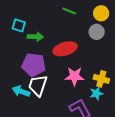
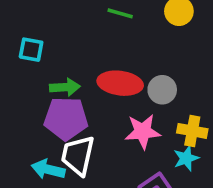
gray circle: (97, 32) -> (162, 90), moved
green arrow: (35, 37) -> (65, 87), moved
red ellipse: (65, 49) -> (120, 83), turned 30

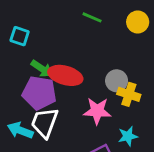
red ellipse: (120, 83) -> (65, 75), moved
green arrow: (65, 87) -> (42, 69), turned 30
yellow cross: (192, 131) -> (129, 94), moved

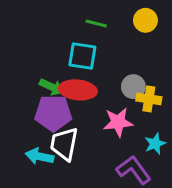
cyan square: (20, 36) -> (82, 56), moved, size x1.4

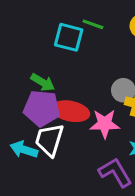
cyan square: (82, 56) -> (69, 37), moved
red ellipse: (78, 90) -> (71, 111), moved

